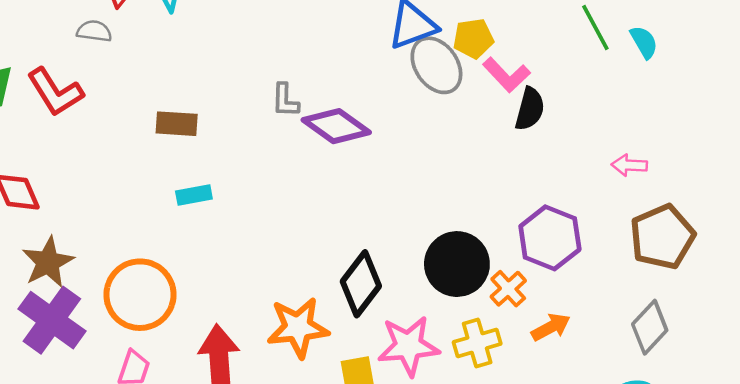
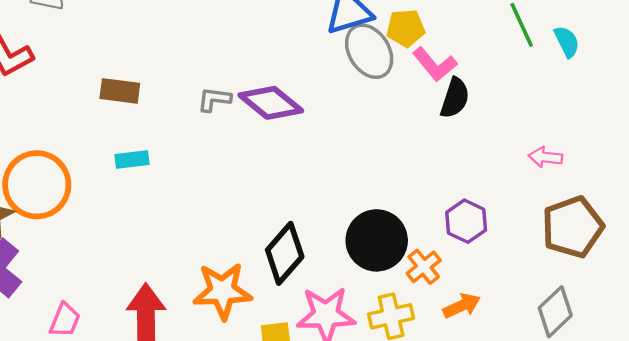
gray L-shape: (285, 100) -> (214, 99), moved, turned 92
purple hexagon: (550, 238) -> (466, 221), size x0.7
orange circle: (140, 295) -> (37, 185), moved

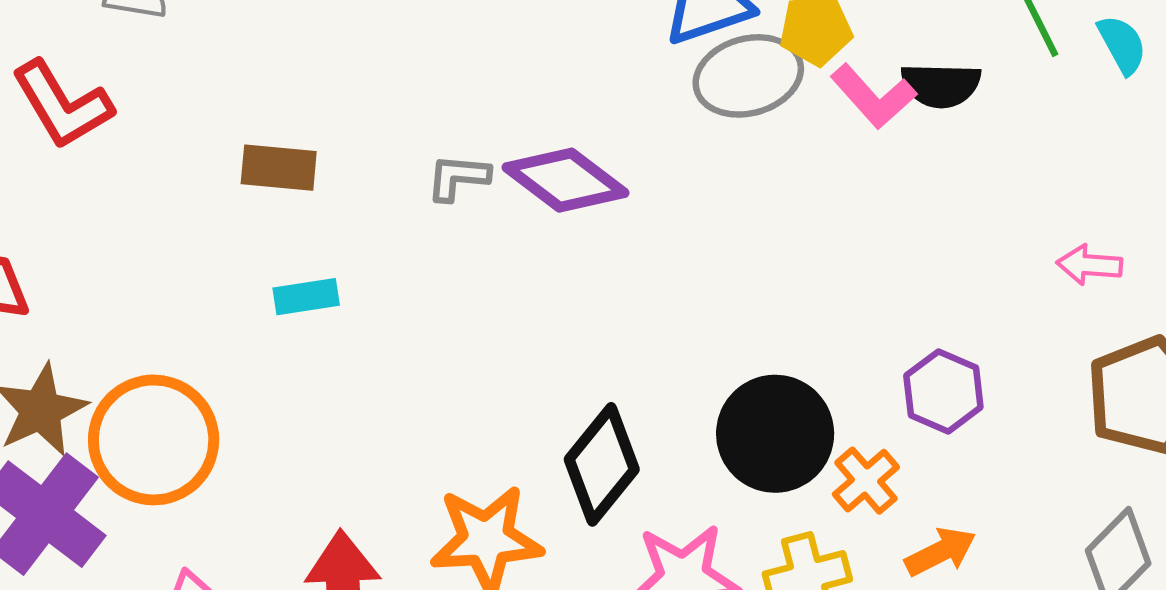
gray ellipse: (369, 51) -> (748, 76), turned -72
black semicircle: (455, 98) -> (941, 85), moved, turned 75
orange circle: (37, 185) -> (154, 440), moved

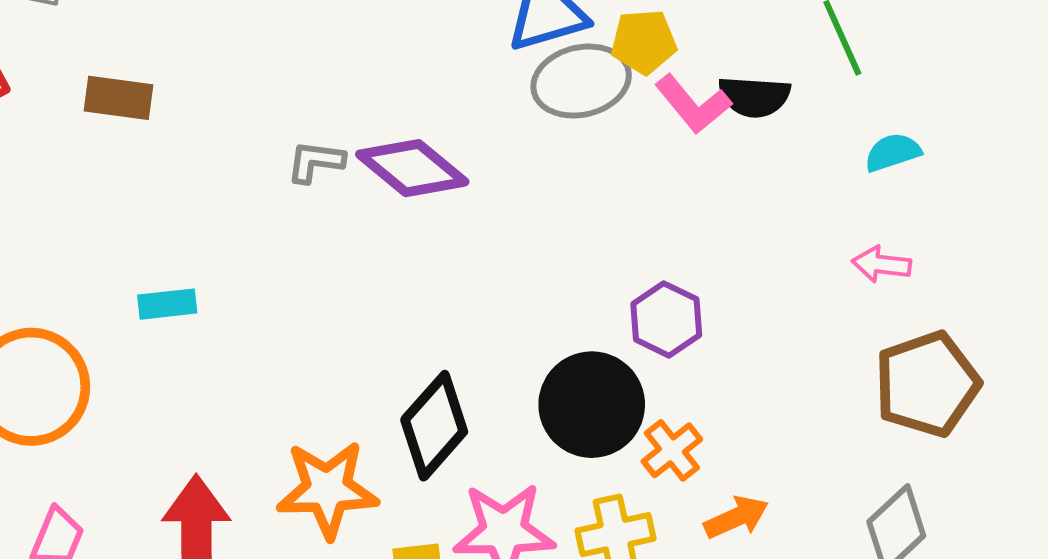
cyan semicircle: (1122, 45) -> (893, 152), moved, turned -82
brown rectangle: (279, 168) -> (118, 98), moved
cyan rectangle: (306, 297) -> (167, 304), moved
purple hexagon: (943, 391) -> (666, 319), moved

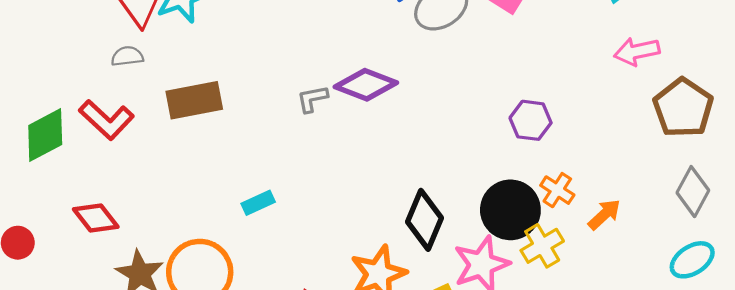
brown rectangle: (118, 98) -> (194, 100), size x1.4
pink arrow: (882, 264) -> (637, 51), size x1.4
black circle: (592, 405) -> (510, 210), moved

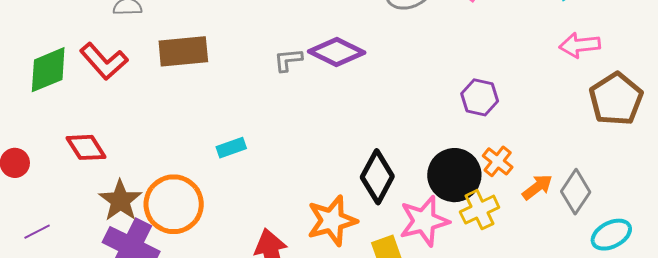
gray diamond: (693, 192) -> (576, 192), moved

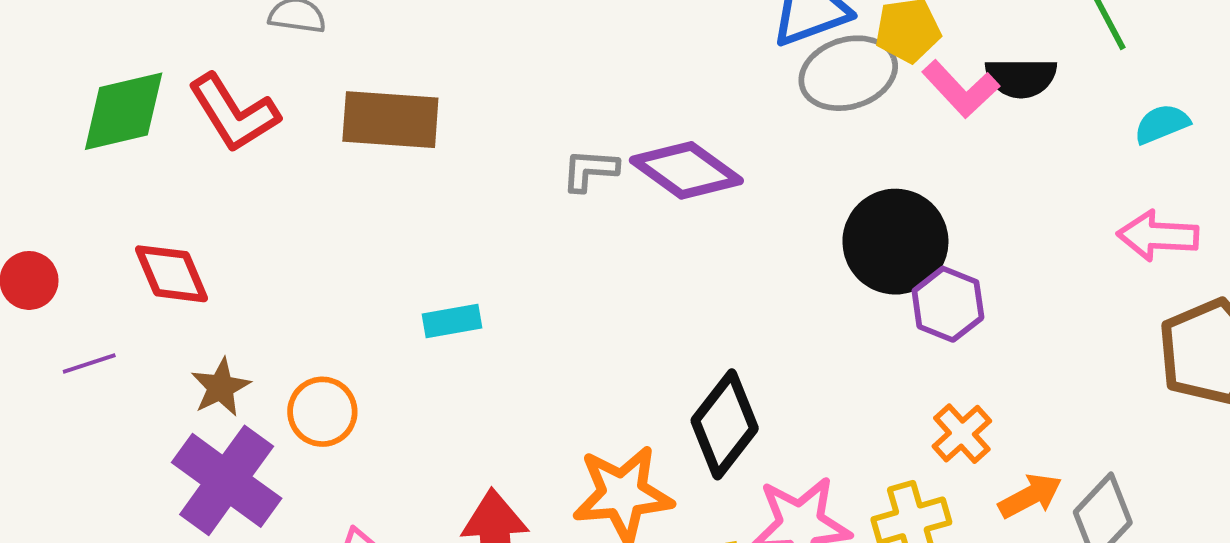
black circle: (454, 175) -> (895, 242), moved
brown star: (120, 200) -> (221, 387), size x0.7
orange circle: (174, 204) -> (322, 412), size x0.6
purple line: (37, 232) -> (89, 364), moved

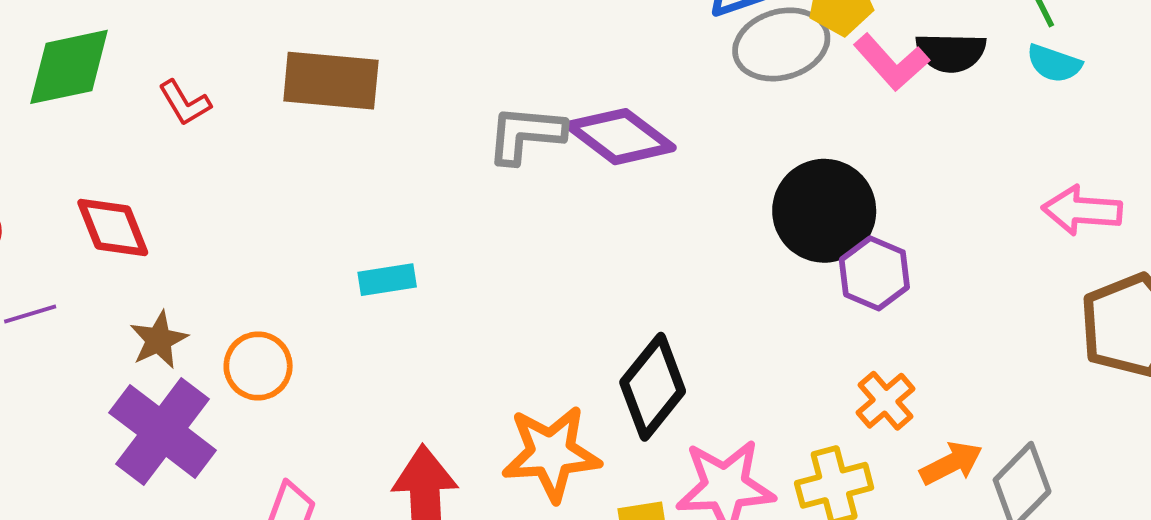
red L-shape: (234, 113) -> (185, 103), moved, size x0.6
cyan semicircle: (1162, 124) -> (1054, 63), moved, turned -140
gray L-shape: (590, 170) -> (526, 134), size x1.4

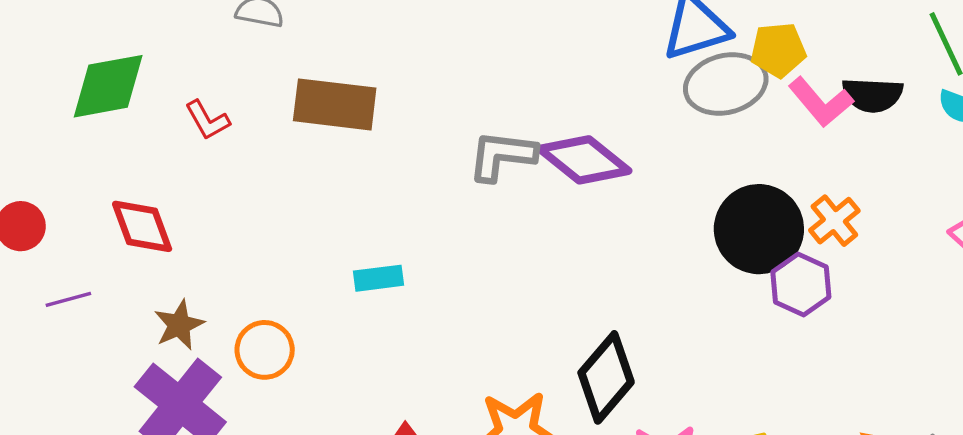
orange cross: (885, 401) -> (834, 221), moved

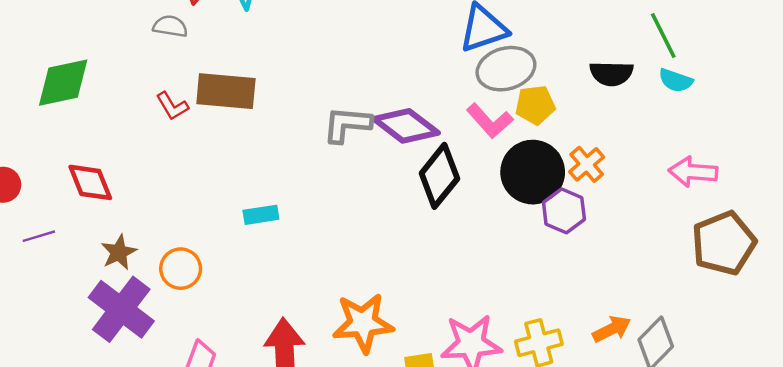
yellow pentagon: (778, 50) -> (535, 105), moved
pink L-shape: (821, 102) -> (490, 121), moved
red L-shape: (207, 120) -> (172, 106), moved
black diamond: (606, 377) -> (439, 176), moved

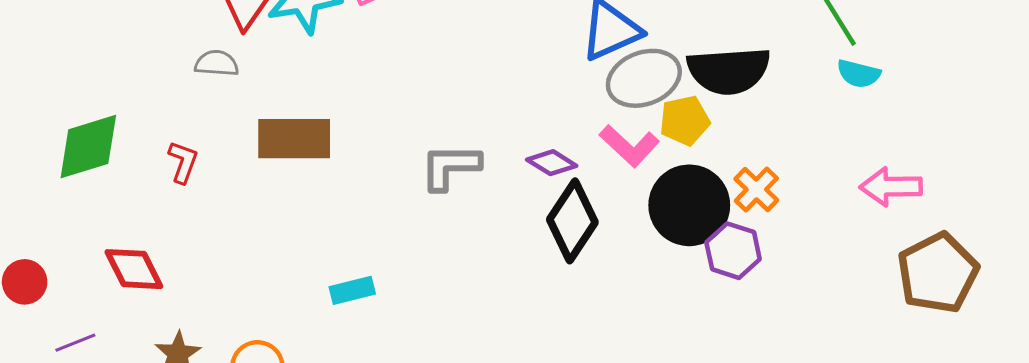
black semicircle: (611, 74) -> (729, 71), moved, size x1.5
red L-shape: (172, 106) -> (183, 162), moved, turned -124
purple diamond: (406, 126) -> (552, 163), moved, size x0.6

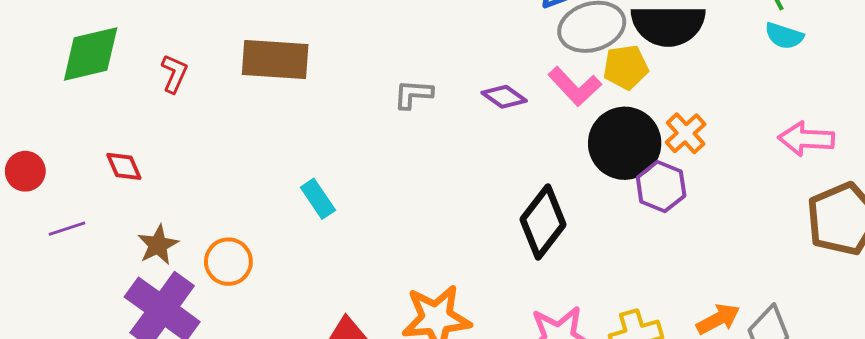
gray L-shape: (450, 167) -> (413, 94), size x0.7
black diamond: (572, 221) -> (543, 222), moved
red diamond: (134, 269) -> (124, 166), size x0.7
cyan rectangle: (352, 290) -> (318, 199), turned 66

